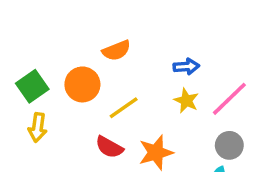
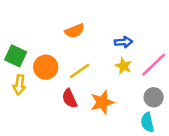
orange circle: (82, 84) -> (46, 67), moved
green square: (32, 86) -> (16, 56), turned -30
red semicircle: (109, 147) -> (70, 99), turned 36

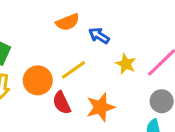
blue arrow: (124, 42) -> (99, 36), moved, turned -144
orange circle: (46, 67) -> (38, 80), moved

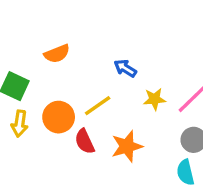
orange semicircle: (68, 22) -> (57, 54), moved
yellow star: (126, 64) -> (155, 99), turned -30

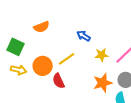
yellow arrow: (20, 124) -> (19, 70), turned -84
orange star: (127, 146) -> (103, 83), moved

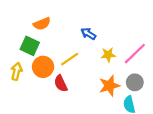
green square: (16, 47) -> (30, 46), moved
yellow arrow: (19, 70) -> (16, 71), turned -91

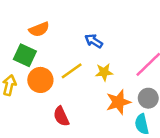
yellow star: (108, 55) -> (104, 72), moved
red semicircle: (61, 83) -> (61, 116), moved

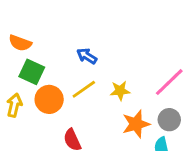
orange semicircle: (39, 29) -> (20, 43), moved, turned 42
blue arrow: (94, 41) -> (87, 56), moved

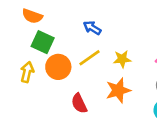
orange star: (136, 124) -> (118, 90), moved

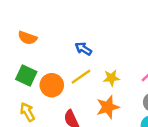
green square: (43, 42) -> (26, 75), moved
yellow arrow: (27, 72) -> (27, 112), moved, turned -42

